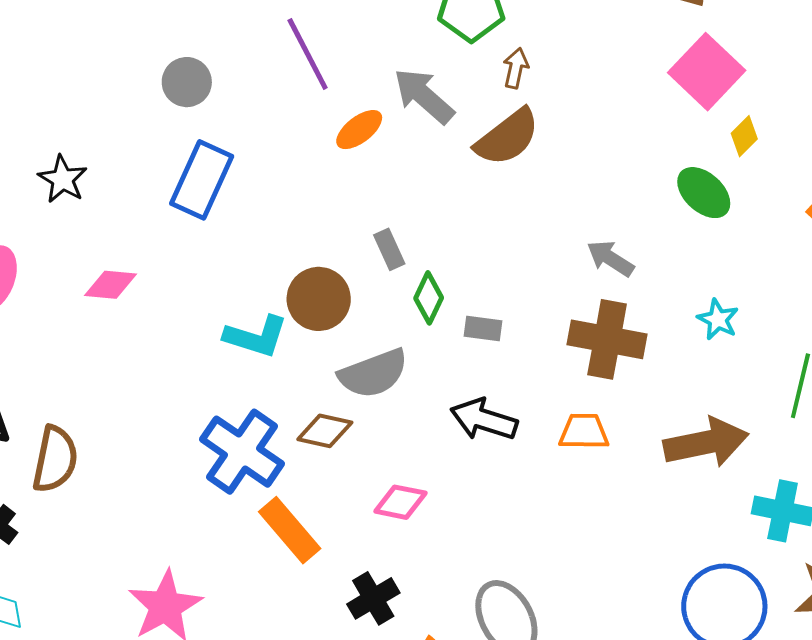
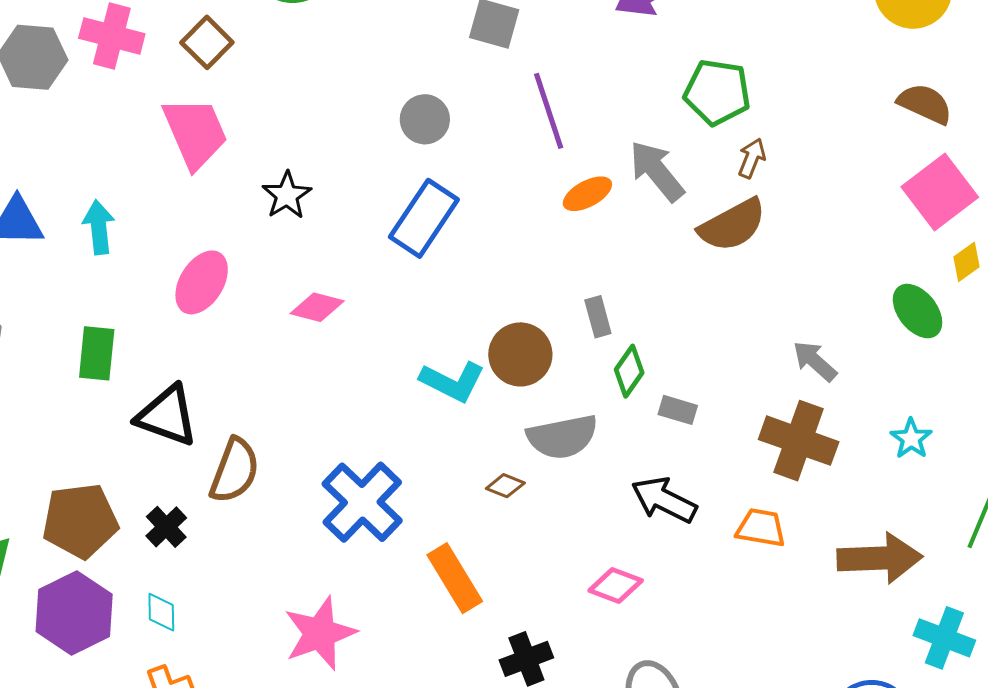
brown diamond: (325, 431) -> (505, 486), size x0.7
blue cross: (242, 452) -> (362, 502), moved
pink diamond: (400, 502) -> (616, 586), moved

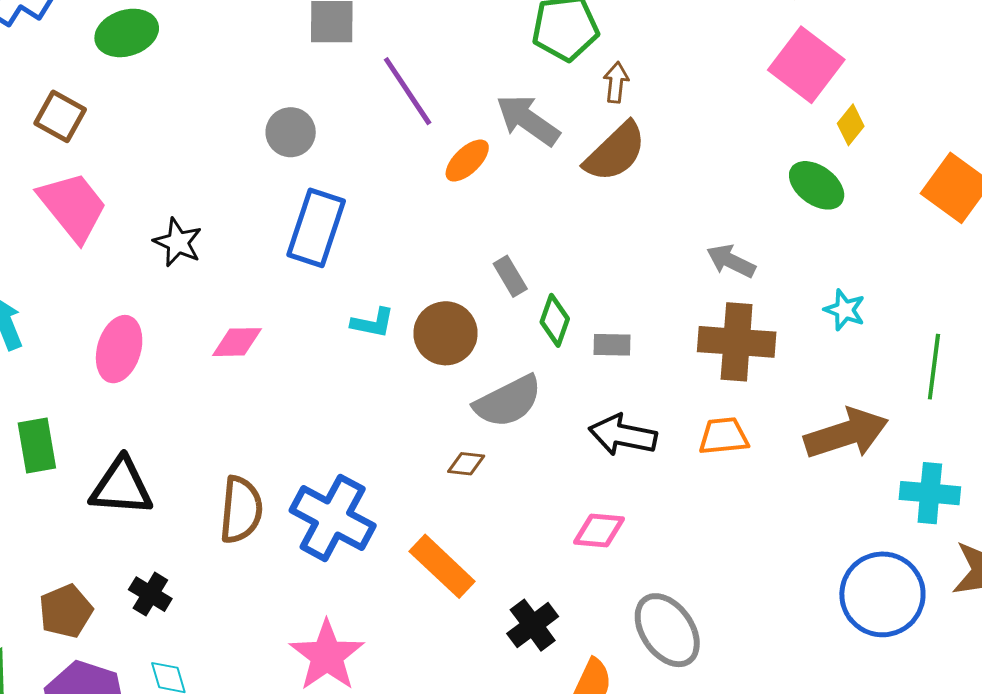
cyan L-shape: (452, 382) -> (373, 323), moved, size x0.7
brown semicircle: (235, 471) -> (241, 510), moved
brown pentagon: (80, 521) -> (66, 611), size x0.7

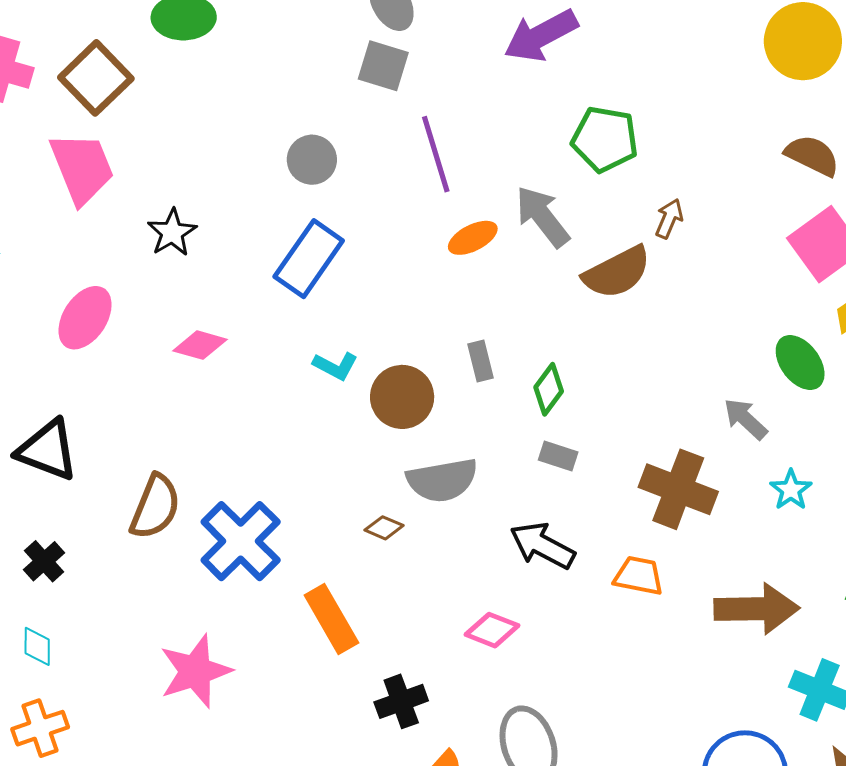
brown arrow: (616, 82) -> (669, 219), moved
brown square: (60, 116) -> (96, 78), size x1.4
gray arrow: (731, 261) -> (745, 419), moved
green diamond: (555, 320) -> (549, 389), moved

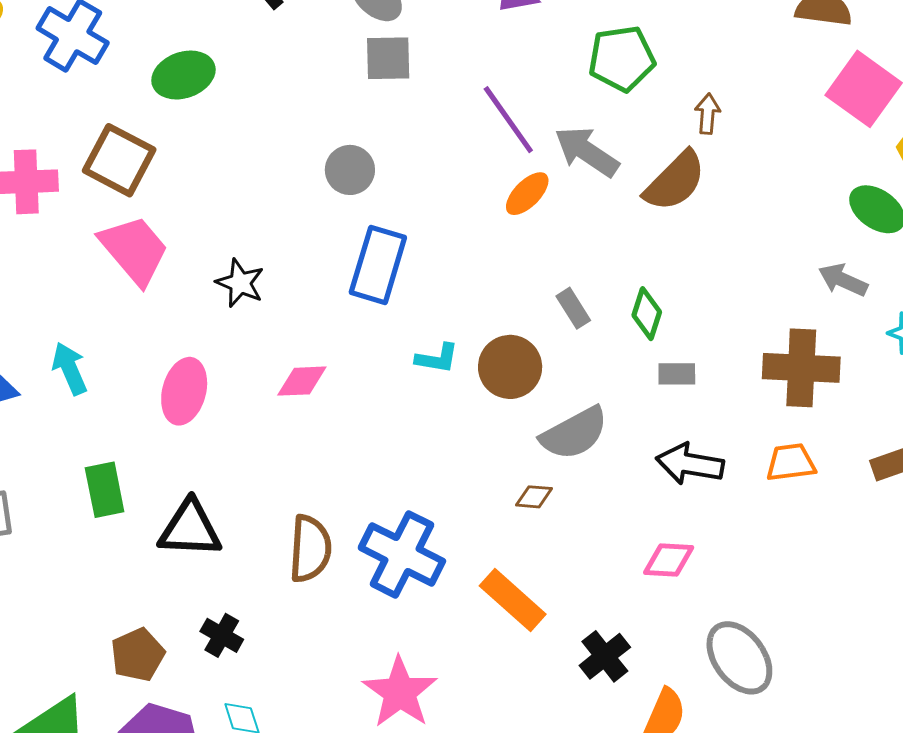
purple line: (436, 154) -> (508, 120), moved

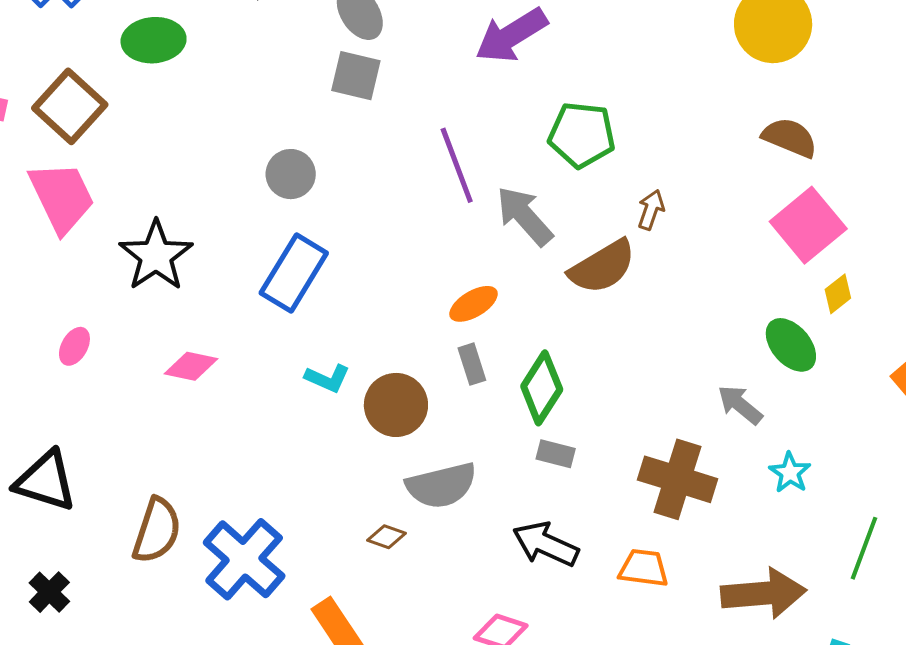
orange ellipse: (527, 194) -> (474, 304), moved
black star: (240, 283) -> (156, 256), size x1.5
green diamond: (647, 314) -> (542, 388), size x1.4
pink ellipse: (184, 391) -> (74, 346), size x0.6

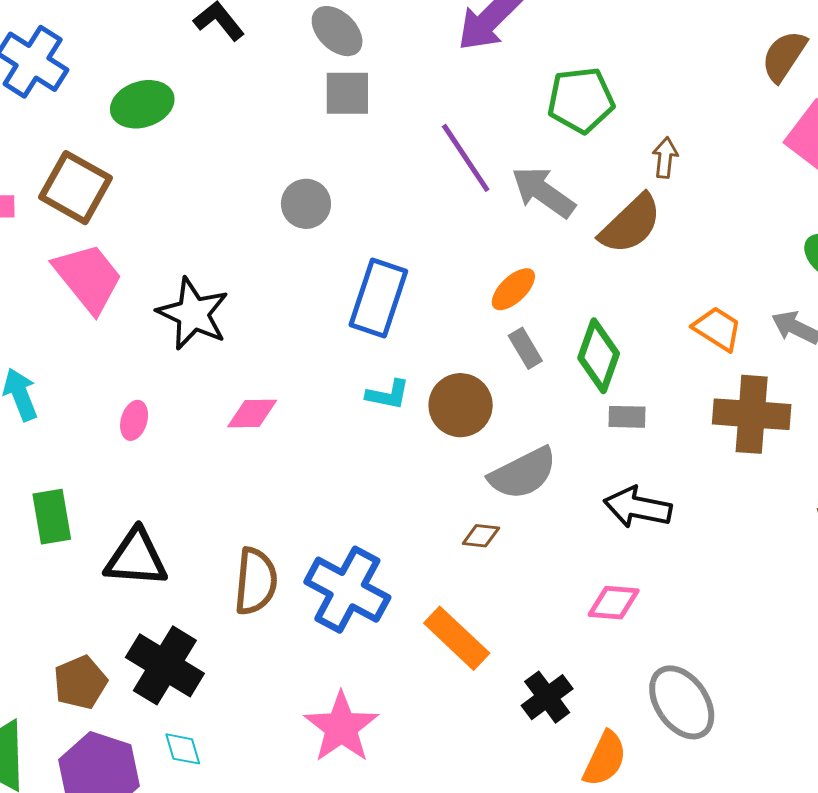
brown semicircle: (790, 138) -> (784, 56), turned -66
blue rectangle: (294, 273) -> (378, 298), moved
orange trapezoid: (644, 568) -> (717, 329), moved, turned 38
black cross: (49, 592) -> (165, 665), size x1.8

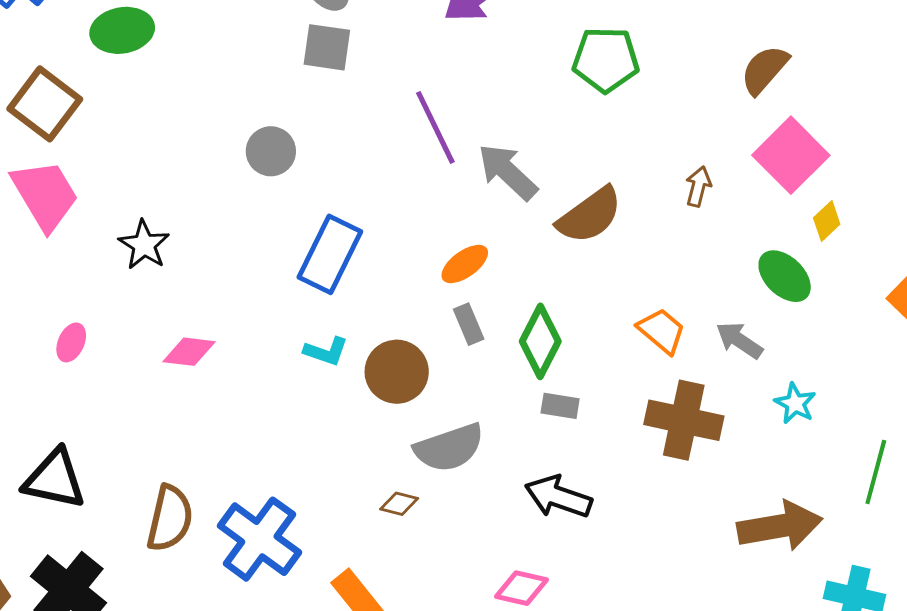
green pentagon: (581, 100) -> (606, 60), moved
brown arrow: (665, 158) -> (698, 186), moved
black star: (193, 314) -> (144, 245), size x0.7

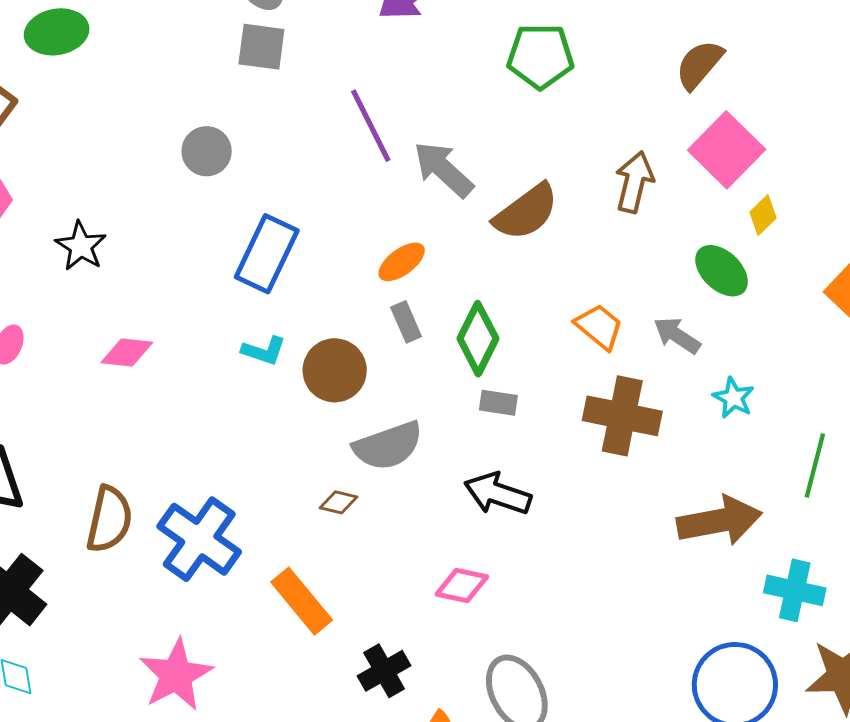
brown arrow: (698, 186) -> (634, 182), size x1.5

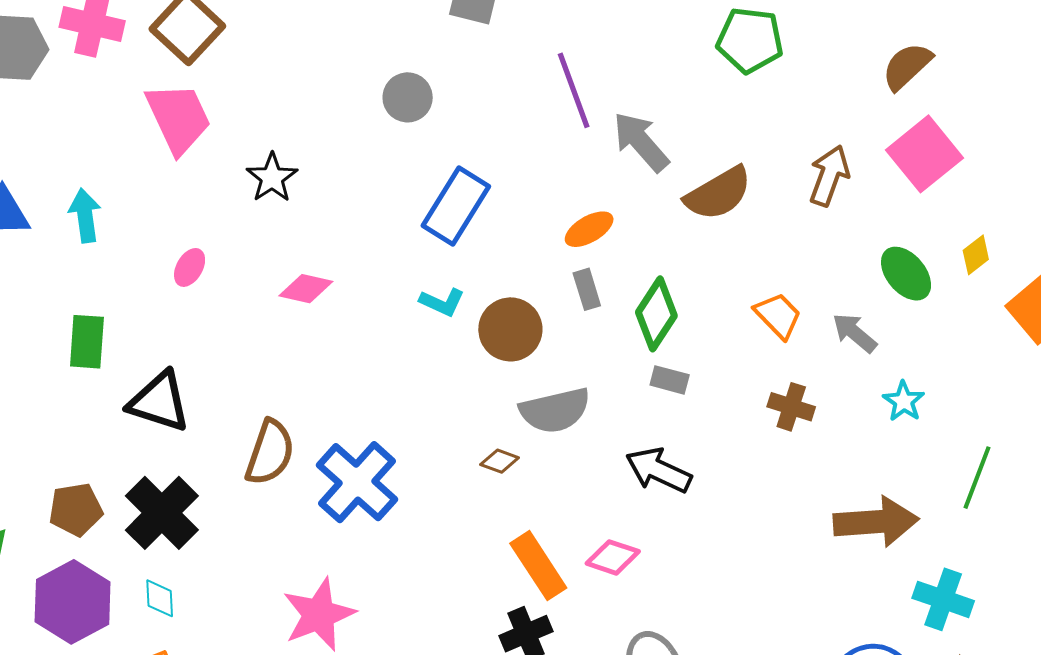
yellow diamond: (763, 215) -> (976, 255), moved
brown cross: (622, 416) -> (791, 407), size x0.6
orange rectangle: (302, 601) -> (538, 566), moved

